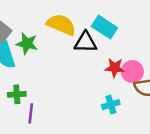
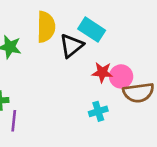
yellow semicircle: (61, 25) -> (46, 27), turned 68
black triangle: (85, 42) -> (71, 46), turned -40

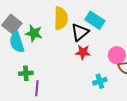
red star: (102, 72) -> (83, 52), moved

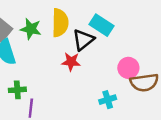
green star: (34, 33) -> (31, 29), moved
red star: (83, 52) -> (71, 62), moved

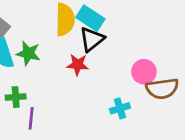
cyan rectangle: (102, 25) -> (90, 18), moved
green star: (31, 29) -> (28, 53), moved

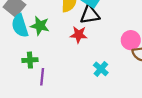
black triangle: (92, 39) -> (90, 15), turned 30
cyan cross: (120, 108) -> (101, 69), moved, turned -32

